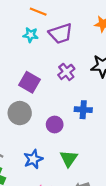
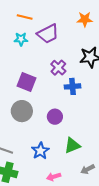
blue cross: (83, 110) -> (73, 86), moved
green triangle: (69, 159) -> (72, 145), turned 42

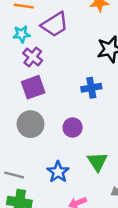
purple cross: (58, 68) -> (33, 57), moved
purple square: (26, 82) -> (33, 87), turned -36
green triangle: (72, 145) -> (97, 162), turned -36

